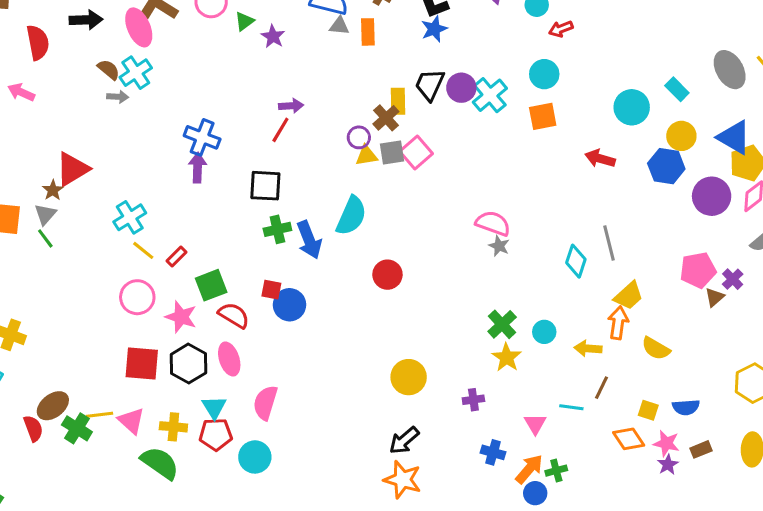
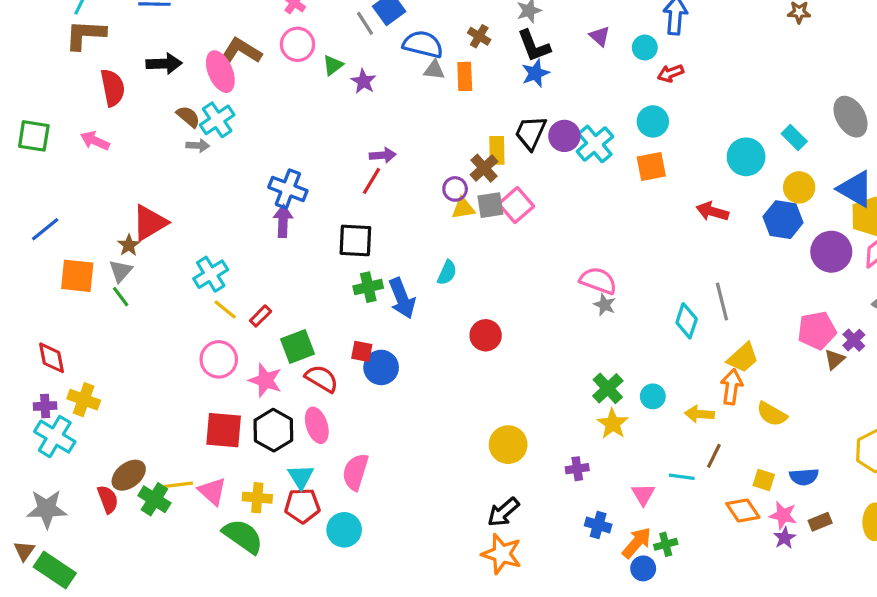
cyan semicircle: (351, 216) -> (447, 273), size x0.6

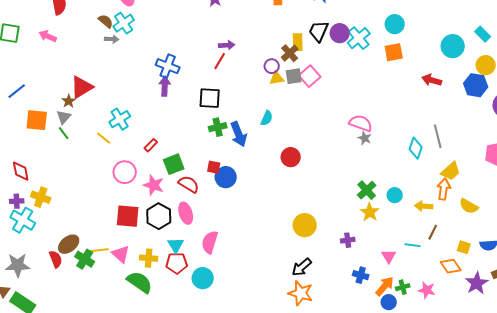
yellow line: (225, 310) -> (104, 138), moved
pink star: (783, 515) -> (427, 290), moved
purple star: (785, 538) -> (477, 283), size x1.6

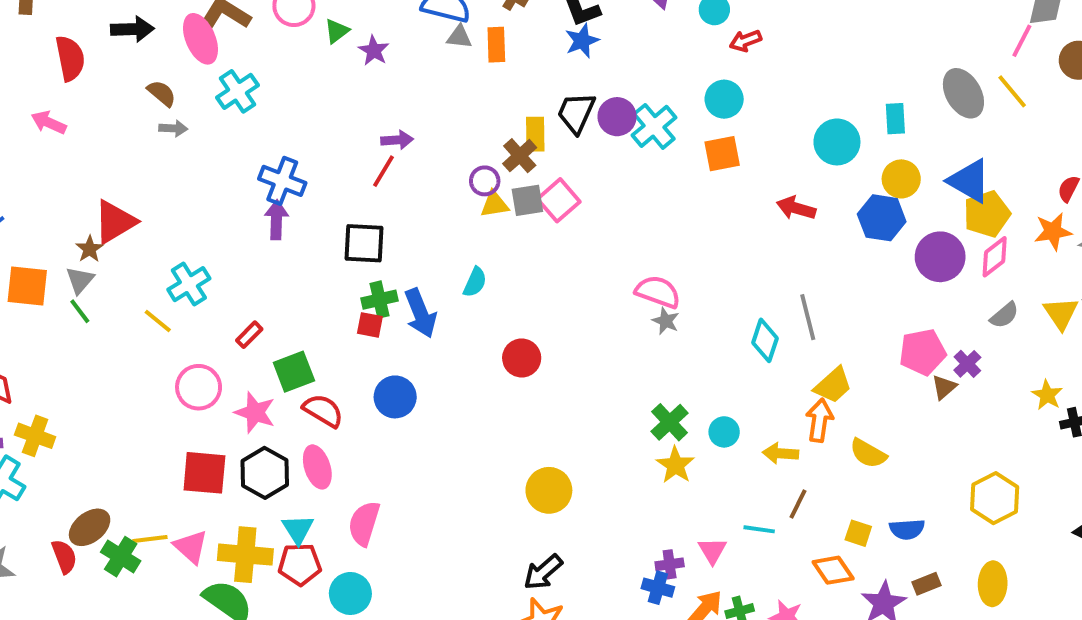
cyan cross: (124, 23) -> (237, 91), moved
cyan rectangle: (483, 34) -> (895, 119), turned 42
red square: (214, 167) -> (370, 325), moved
purple cross: (348, 240) -> (670, 564), moved
yellow cross: (149, 258) -> (245, 555), size x1.5

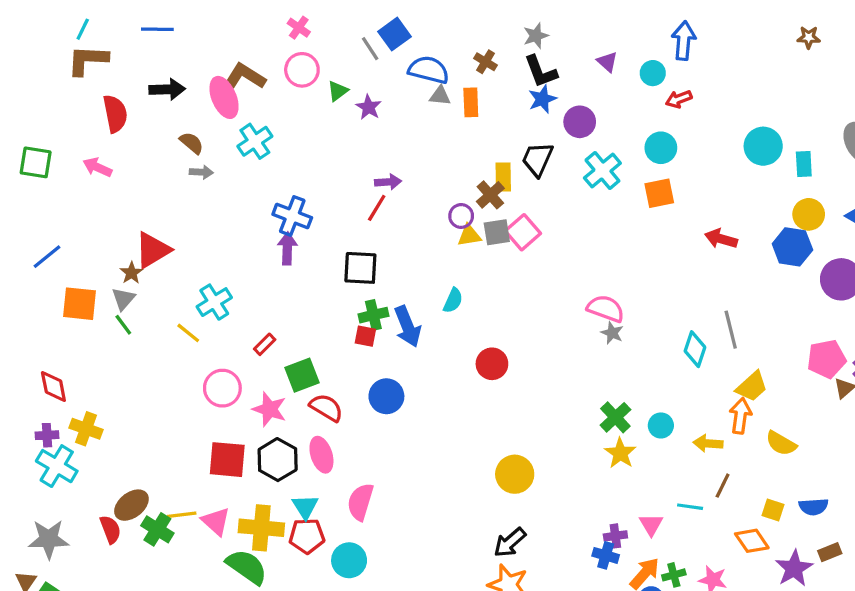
purple circle: (617, 117) -> (580, 122), moved
cyan circle: (837, 142) -> (763, 146), moved

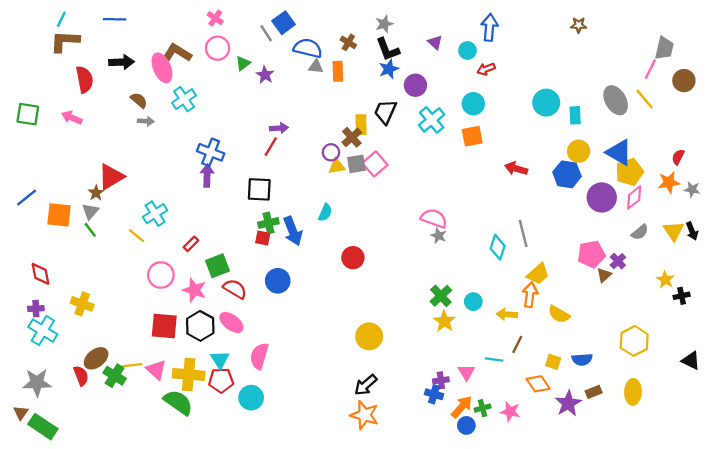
blue line: (47, 257) -> (27, 197), moved
yellow cross: (86, 429) -> (82, 304), moved
pink ellipse: (321, 455) -> (231, 322), turned -35

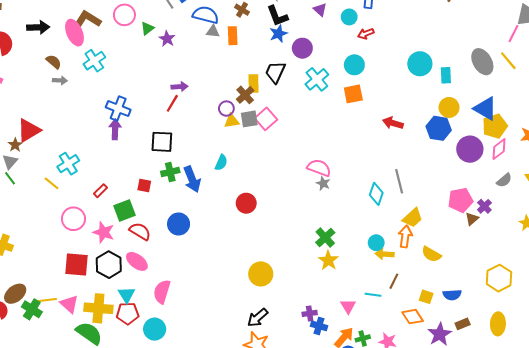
red square: (263, 238) -> (144, 185), moved
cyan circle: (473, 302) -> (376, 243), moved
purple cross: (441, 380) -> (310, 313), moved

